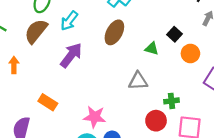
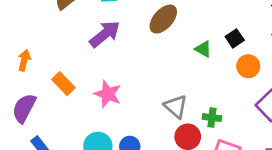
orange arrow: (14, 65) -> (24, 60), moved
gray triangle: (138, 81) -> (176, 106), moved, turned 30
pink star: (95, 117) -> (108, 94), moved

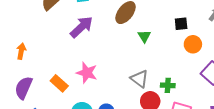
black square: (235, 38) -> (181, 24), turned 32
green triangle: (203, 49) -> (144, 36), moved, turned 32
orange rectangle: (63, 84) -> (59, 83), moved

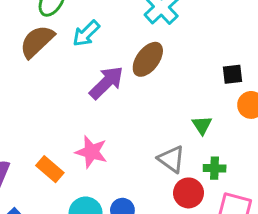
purple arrow: (82, 27) -> (106, 83), moved
green triangle: (144, 36) -> (202, 125), moved

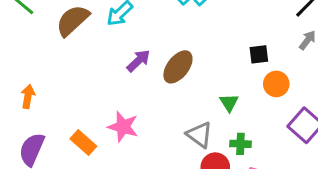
brown ellipse: (148, 59) -> (178, 67), moved
purple arrow: (106, 83) -> (138, 61), size x0.7

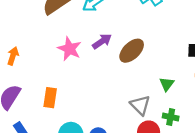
pink star: (123, 127) -> (70, 49), moved
orange rectangle: (83, 142) -> (50, 98), turned 48

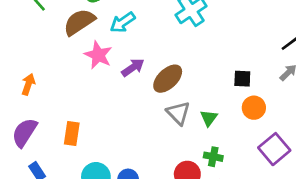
pink star: (70, 49) -> (98, 55), moved
gray triangle: (140, 105) -> (178, 113), moved

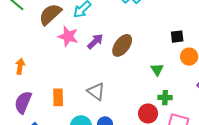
gray triangle: (178, 113) -> (96, 91), moved

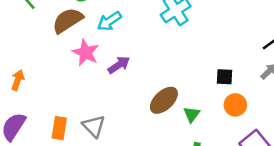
brown ellipse: (122, 45) -> (164, 100), moved
gray triangle: (96, 91) -> (94, 126), moved

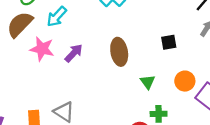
brown ellipse: (164, 100) -> (119, 52), moved, turned -44
orange circle: (235, 105) -> (185, 81), moved

